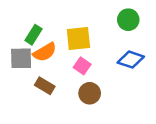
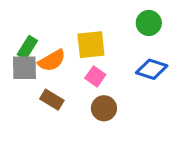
green rectangle: (34, 35) -> (27, 48), moved

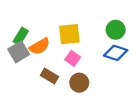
green circle: (149, 23) -> (116, 30), moved
gray square: (24, 68) -> (19, 52), turned -30
brown rectangle: (52, 100) -> (49, 76), moved

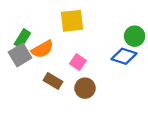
green circle: (116, 30) -> (135, 36), moved
yellow square: (69, 34) -> (72, 21), moved

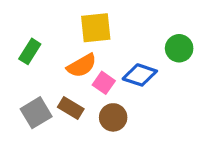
orange semicircle: (42, 49) -> (82, 66), moved
gray square: (20, 55) -> (36, 113), moved
blue diamond: (124, 56) -> (140, 75), moved

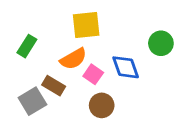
blue diamond: (140, 75) -> (126, 67), turned 52
brown rectangle: (71, 108) -> (54, 86), moved

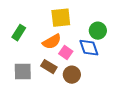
green circle: (161, 43) -> (98, 31), moved
brown rectangle: (54, 86) -> (49, 67), moved
gray square: (32, 101) -> (23, 72), turned 30

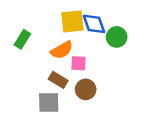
blue diamond: (89, 48) -> (94, 24), moved
pink square: (66, 53) -> (78, 63), turned -32
gray square: (23, 72) -> (49, 103), moved

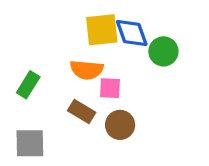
green rectangle: (22, 39) -> (28, 85), moved
orange semicircle: (62, 50) -> (87, 70), turned 35
gray square: (49, 103) -> (30, 143), moved

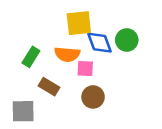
blue diamond: (132, 33) -> (100, 43), moved
green rectangle: (28, 85) -> (31, 57), moved
brown rectangle: (82, 112) -> (49, 87), moved

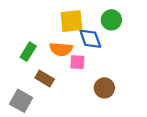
green circle: (127, 40) -> (111, 20), moved
brown circle: (93, 97) -> (104, 88), moved
gray square: (23, 111) -> (21, 101), turned 30

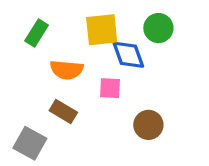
orange semicircle: (61, 49) -> (67, 70), moved
green rectangle: (28, 52) -> (37, 33), moved

